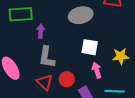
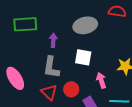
purple arrow: (41, 31) -> (53, 40), moved
white square: (90, 47) -> (83, 57), moved

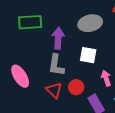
purple arrow: (53, 40) -> (58, 38), size x1.5

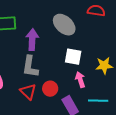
gray ellipse: (90, 23) -> (64, 25), turned 55
white square: (88, 55) -> (73, 57), moved

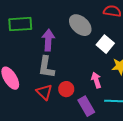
white square: (73, 57) -> (105, 44), moved, turned 30

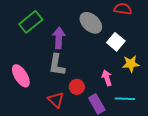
green rectangle: (20, 24) -> (31, 22), turned -35
red triangle: (44, 92) -> (56, 100), moved

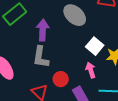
white square: (116, 42) -> (95, 46), moved

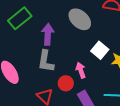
pink arrow: (91, 70) -> (81, 70), moved

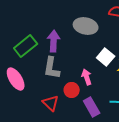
green rectangle: (20, 18) -> (26, 46), moved
gray ellipse: (80, 19) -> (86, 26), turned -30

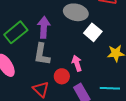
white square: (106, 57) -> (93, 32), moved

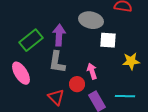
white square: (93, 32) -> (108, 40), turned -36

